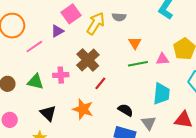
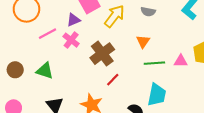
gray semicircle: (119, 17) -> (148, 12), moved
orange triangle: (135, 43) -> (143, 41), moved
pink cross: (61, 75) -> (71, 40), moved, turned 35
cyan trapezoid: (161, 94) -> (157, 95), moved

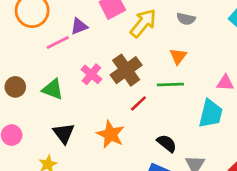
purple triangle: (73, 20) -> (79, 26), moved
pink cross: (71, 40) -> (91, 74), moved
green line: (154, 63) -> (170, 84), moved
cyan trapezoid: (157, 95) -> (211, 114), moved

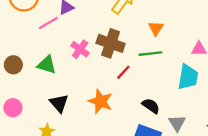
brown cross: (126, 70) -> (111, 43), turned -32

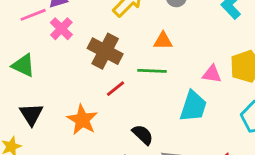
orange triangle: (156, 28) -> (163, 41), turned 49
pink cross: (80, 49) -> (61, 29), moved

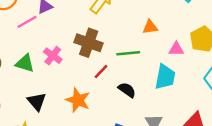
pink cross: (61, 29) -> (53, 56), moved
orange triangle: (163, 41) -> (150, 27), moved
black semicircle: (143, 135) -> (127, 90), moved

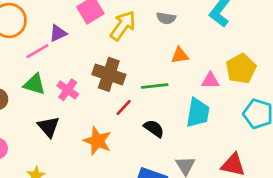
green triangle: (25, 63) -> (34, 84), moved
black triangle: (37, 102) -> (49, 127), moved

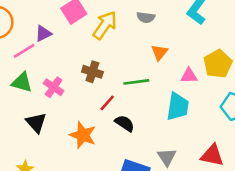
orange triangle: (180, 55) -> (159, 52), turned -42
brown cross: (109, 74) -> (92, 72), size x0.7
black semicircle: (154, 128) -> (125, 123), moved

